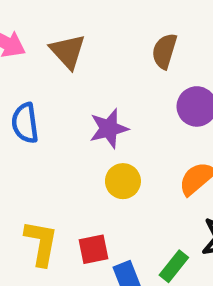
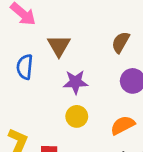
brown triangle: (68, 51) -> (59, 46), moved

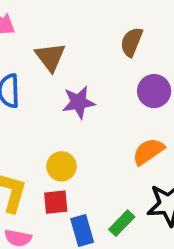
yellow circle: (77, 116) -> (61, 166), moved

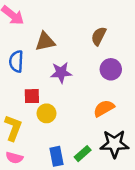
brown triangle: (50, 57) -> (45, 42), turned 50
red square: (56, 202) -> (32, 96), moved

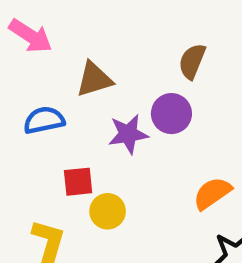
blue semicircle: (16, 61) -> (44, 120), turned 80
purple circle: (111, 69) -> (171, 114), moved

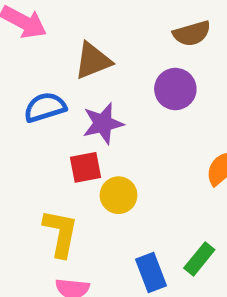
brown semicircle: (192, 61) -> (192, 33), turned -123
purple star: (128, 134) -> (103, 123), moved

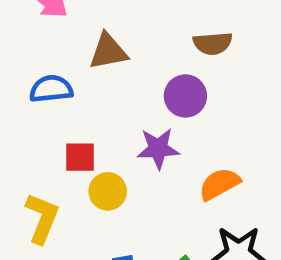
purple star: (103, 123) -> (158, 149), moved

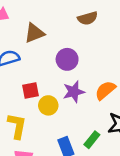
purple circle: (185, 96) -> (67, 59), moved
purple star: (158, 149) -> (74, 92), moved

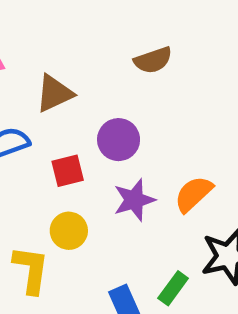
red square: (30, 90) -> (68, 171), moved
yellow circle: (48, 105) -> (69, 231), moved

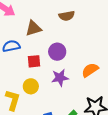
brown semicircle: (153, 60) -> (67, 16), moved
orange semicircle: (193, 194) -> (90, 70), moved

